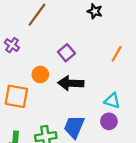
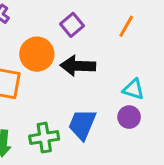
orange line: (117, 54) -> (126, 26), moved
orange circle: (40, 75) -> (37, 54), size x1.5

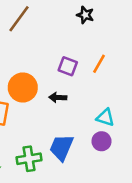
purple square: (72, 25) -> (68, 66), moved, turned -30
black arrow: (78, 66) -> (58, 98), size x0.6

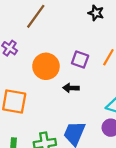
orange circle: (23, 88) -> (46, 66), moved

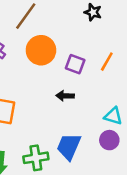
orange circle: (46, 66) -> (41, 50), moved

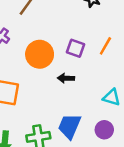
orange circle: (41, 50) -> (40, 54), moved
purple circle: (109, 140) -> (104, 130), moved

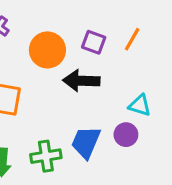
black arrow: (66, 78) -> (81, 81), size x1.6
purple circle: (104, 130) -> (126, 135), moved

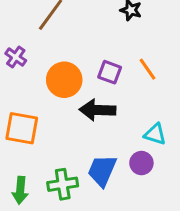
orange line: (132, 39) -> (147, 69), turned -65

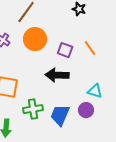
orange circle: (64, 80) -> (35, 39), moved
green cross: (63, 184) -> (33, 109), moved

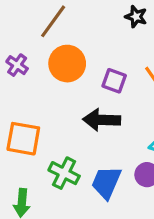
green cross: (33, 109) -> (64, 173), turned 36

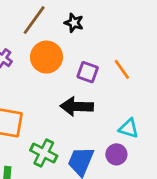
black star: (136, 17) -> (74, 23), moved

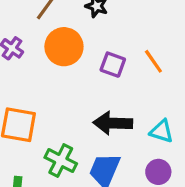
black arrow: (77, 106) -> (113, 123), moved
purple circle: (116, 154) -> (158, 172), moved

